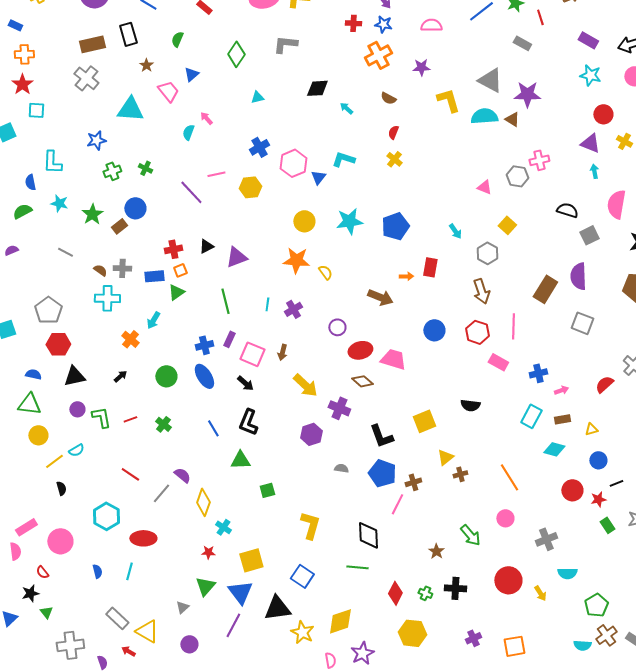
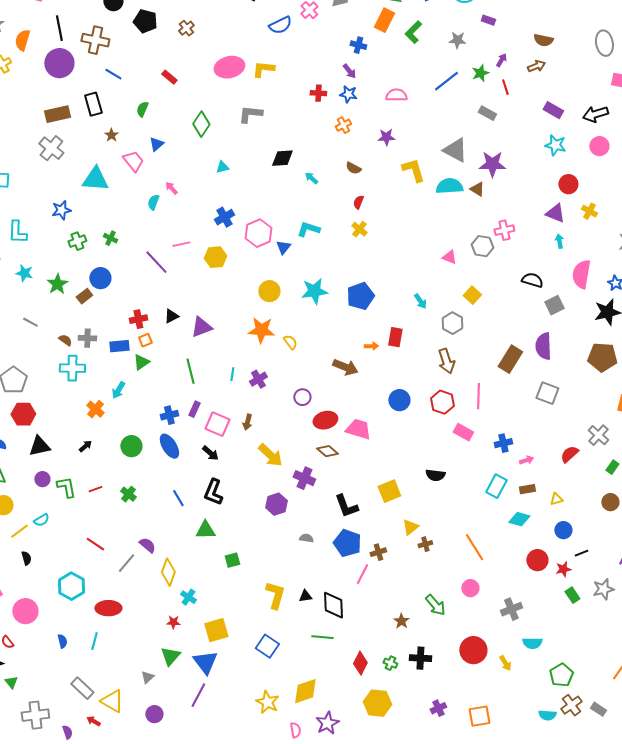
orange cross: (378, 55) -> (343, 125), size x0.6
black triangle: (277, 608) -> (305, 596), moved, size x0.5

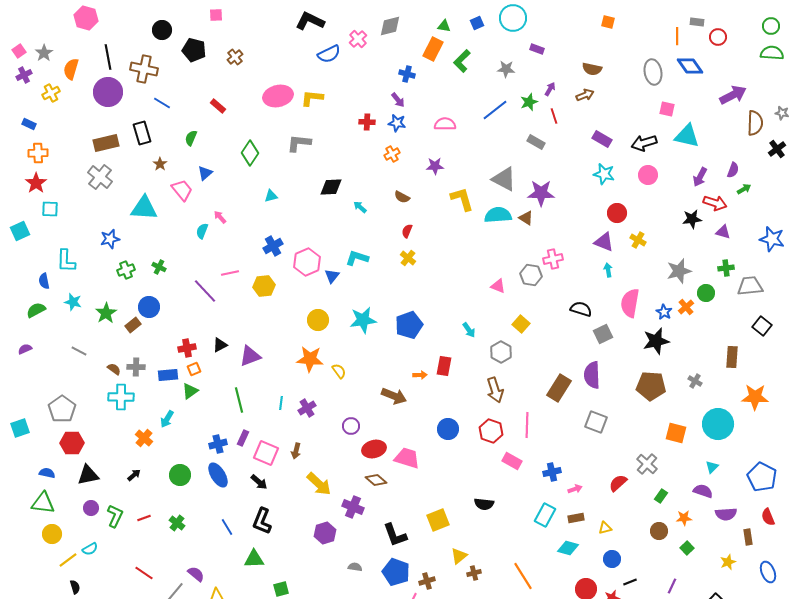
green L-shape: (66, 487) -> (115, 516), turned 35

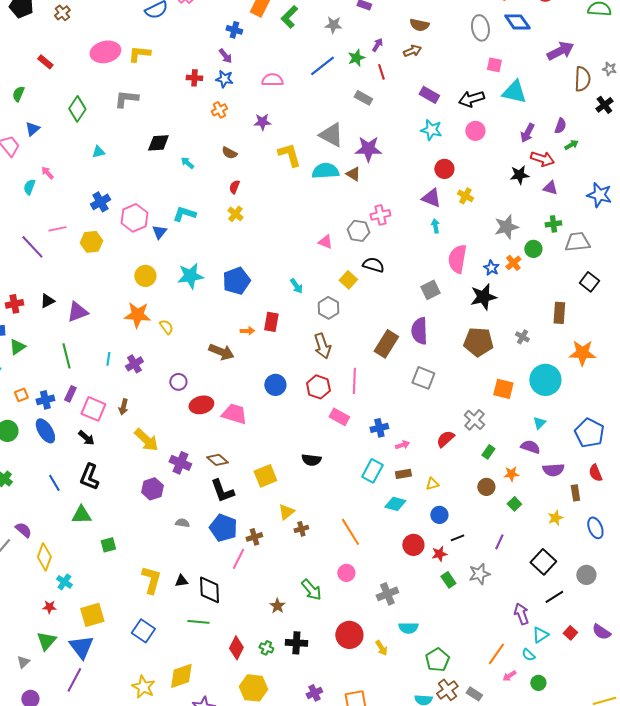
black semicircle: (581, 309) -> (373, 265), moved
orange square: (194, 369) -> (21, 395), moved
brown diamond: (376, 480) -> (217, 460), moved

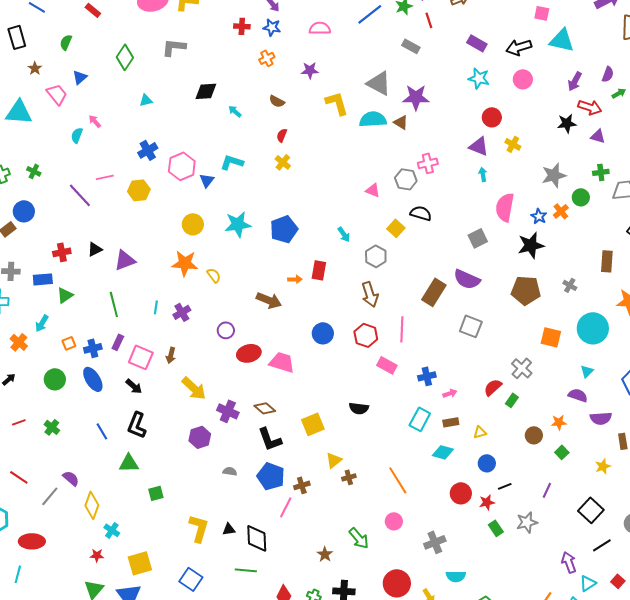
purple semicircle: (419, 331) -> (467, 279), turned -64
green rectangle: (488, 452) -> (512, 400), moved

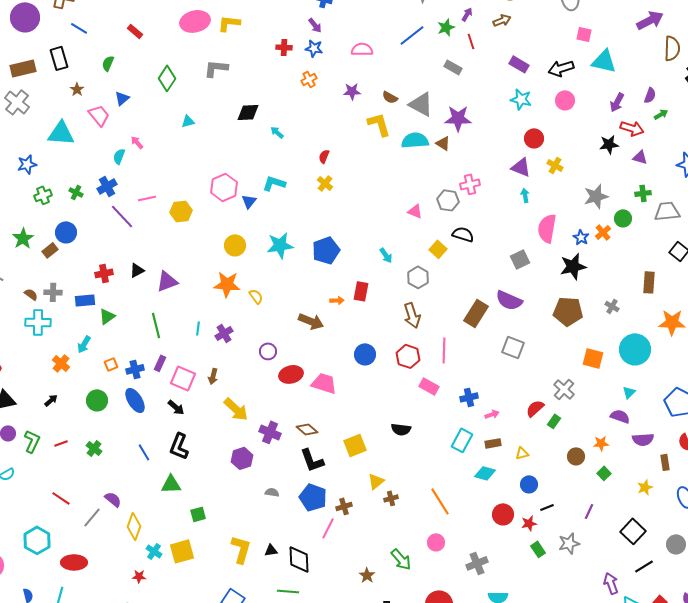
brown semicircle: (277, 101) -> (390, 97), moved
blue cross: (148, 150) -> (107, 186), moved
yellow square: (140, 563) -> (182, 551), moved

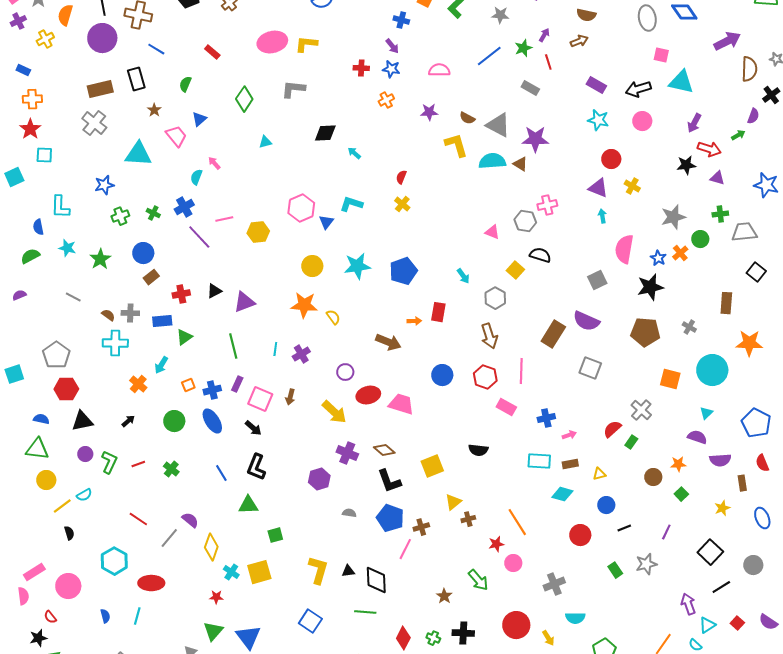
purple semicircle: (650, 95) -> (753, 116), moved
brown rectangle: (50, 250) -> (151, 277), moved
yellow arrow: (236, 409) -> (334, 412), moved
cyan rectangle: (462, 440) -> (539, 461), turned 65
red star: (529, 523) -> (496, 544), moved

